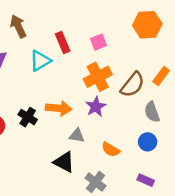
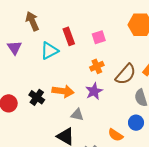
orange cross: (98, 77) -> (97, 66), size x0.6
orange semicircle: (111, 149) -> (116, 135), moved

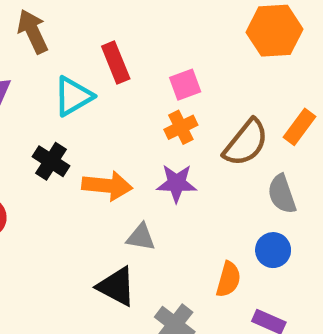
pink square: (99, 37) -> (185, 85), moved
purple star: (94, 91) -> (177, 183), turned 30
black cross: (37, 97) -> (51, 161), moved
orange semicircle: (116, 135) -> (228, 279), turned -105

